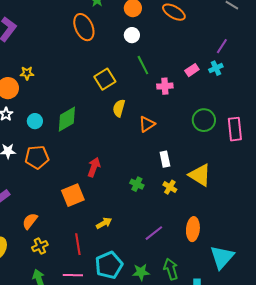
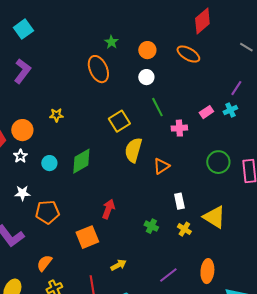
yellow star: (27, 73) -> (56, 115), moved
yellow semicircle: (119, 108) -> (133, 150), size x1.4
orange pentagon: (37, 157) -> (47, 212), moved

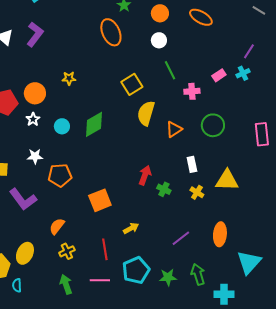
green circle: (218, 162) -> (213, 125), moved
red arrow: (108, 209) -> (145, 175), moved
yellow triangle: (214, 217) -> (227, 180), turned -30

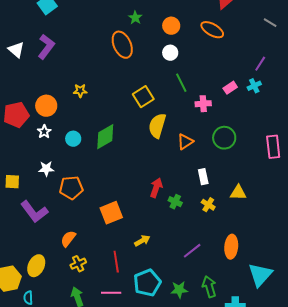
yellow triangle: (227, 180) -> (238, 193), size x0.7

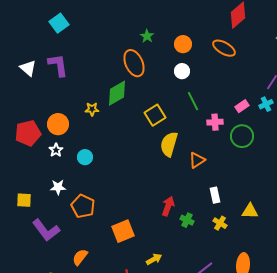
purple L-shape: (46, 47) -> (58, 65), turned -45
green diamond: (105, 137) -> (117, 93), moved
green circle: (224, 138) -> (242, 136), moved
orange pentagon: (71, 188) -> (83, 206), turned 30

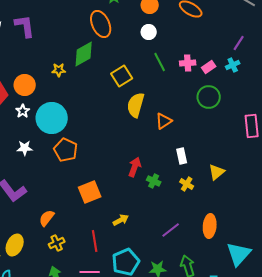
pink cross: (215, 122) -> (188, 63), moved
cyan circle: (85, 157) -> (52, 118), size x2.0
orange pentagon: (83, 206) -> (66, 150), moved
yellow triangle: (250, 211) -> (217, 172), turned -42

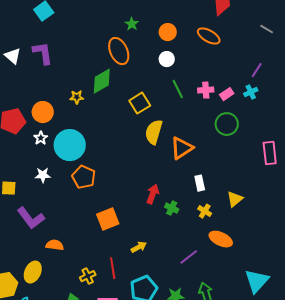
orange triangle: (164, 121) -> (182, 148), size x1.4
orange semicircle: (47, 218) -> (55, 245), moved, turned 60
orange ellipse: (210, 226) -> (221, 239), moved, turned -70
yellow cross: (57, 243) -> (88, 276), moved

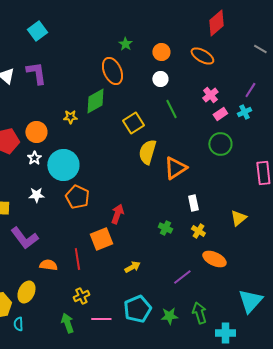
pink cross: (206, 90) -> (210, 95), moved, turned -35
red arrow: (153, 194) -> (117, 214), moved
yellow triangle: (235, 199) -> (238, 218), moved
red line: (113, 268) -> (77, 259), moved

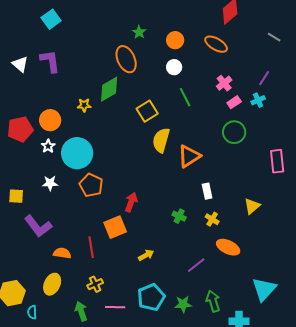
yellow ellipse: (26, 292) -> (52, 284), moved

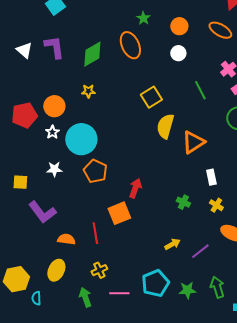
green diamond: (109, 89) -> (92, 54), moved
green line: (185, 97) -> (200, 90), moved
yellow arrow: (146, 255) -> (172, 244), moved

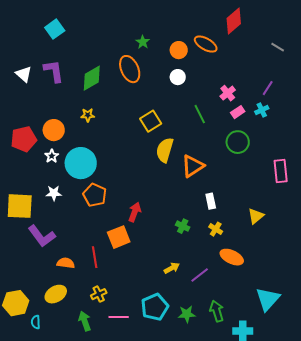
orange ellipse: (220, 30) -> (206, 44), moved
yellow square: (20, 182) -> (20, 206), size x1.8
yellow ellipse: (56, 270) -> (56, 294), turned 35

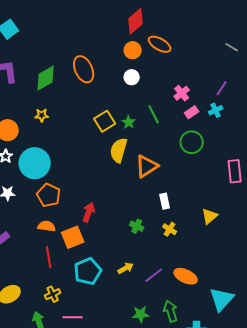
red diamond: (234, 21) -> (136, 21), moved
green star: (143, 42) -> (129, 122), moved
orange ellipse: (232, 257) -> (186, 276), moved
orange semicircle: (66, 263) -> (47, 226), moved
cyan pentagon: (155, 307) -> (88, 271), moved

